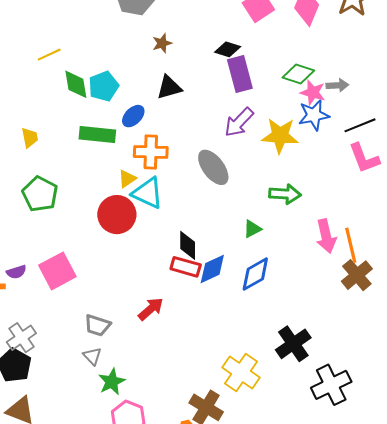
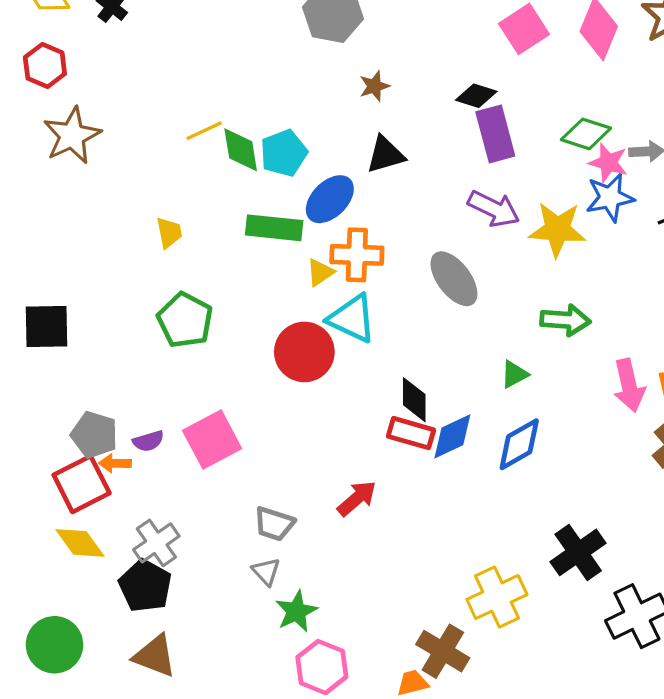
yellow line: (49, 55) -> (204, 131), moved
blue ellipse: (133, 116) -> (330, 199), size x1.4
purple arrow: (239, 122) -> (494, 209), turned -108
yellow triangle: (127, 179) -> (320, 272), moved
yellow cross: (241, 373) -> (497, 597), turned 30

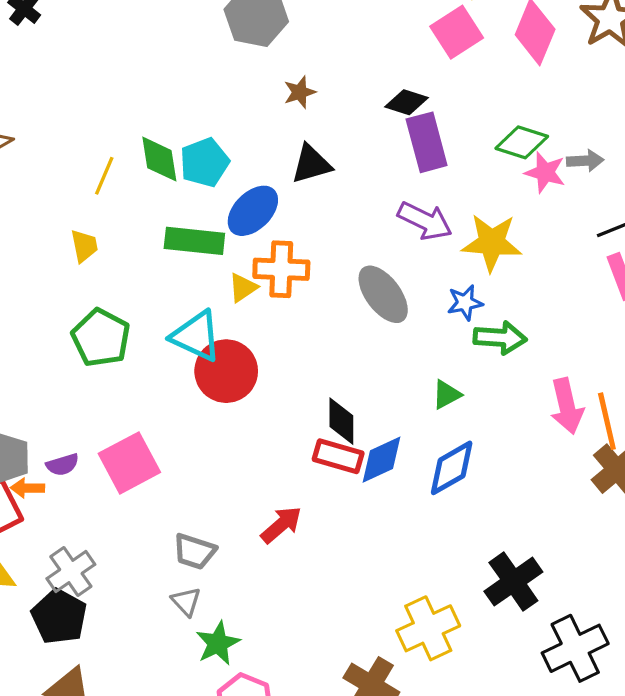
yellow line: (204, 131) -> (104, 176), moved, turned -42
blue star: (610, 198) -> (465, 303), moved, size x0.7
cyan triangle: (352, 319) -> (196, 336), moved

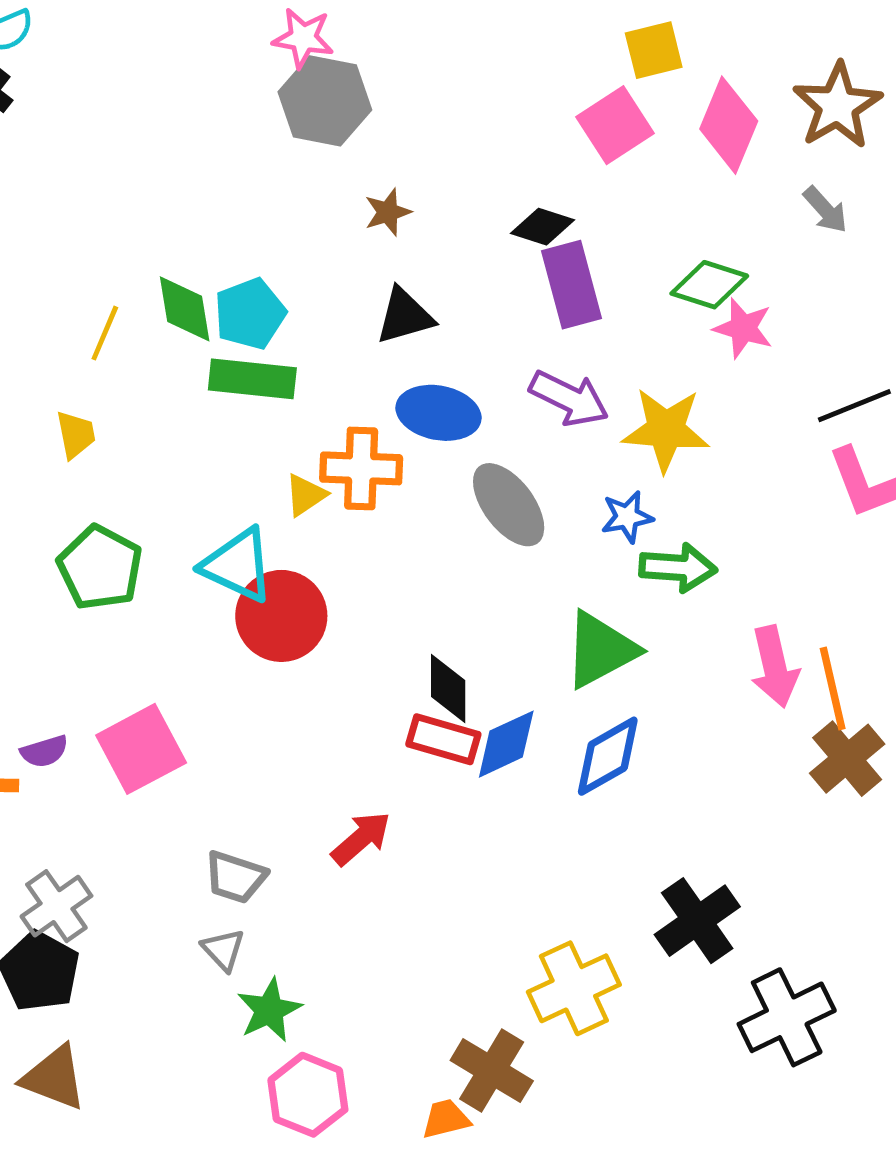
gray arrow: (585, 161) -> (825, 210), moved, turned 51
blue ellipse: (253, 211) -> (438, 413), moved, turned 56
green rectangle: (194, 241) -> (252, 379), moved
green triangle: (447, 394) -> (601, 650), size x1.8

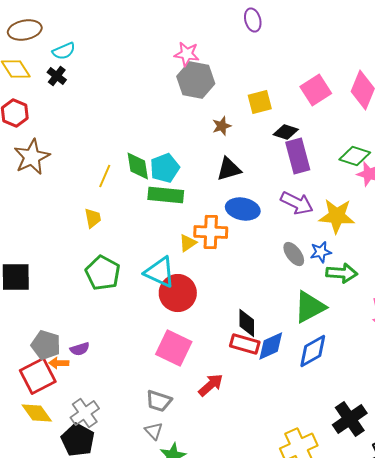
yellow square: (654, 50) -> (260, 102), moved
gray ellipse: (509, 505) -> (294, 254), moved, size x0.7
pink square: (141, 749) -> (174, 348), moved, turned -36

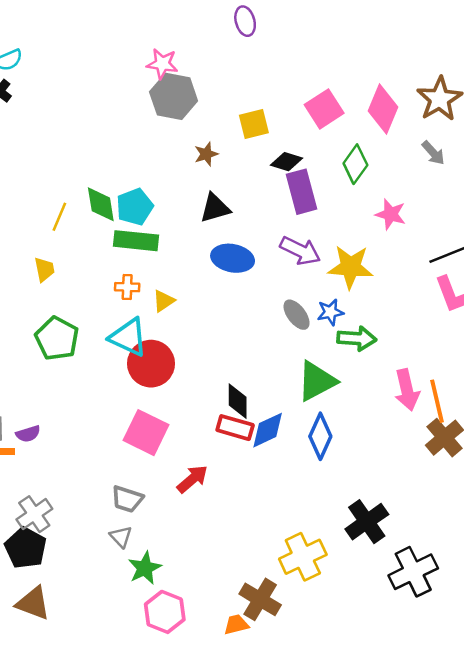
green diamond: (355, 156) -> (355, 164), moved, turned -72
orange cross: (211, 232) -> (127, 287), moved, size x0.6
blue diamond: (313, 351) -> (320, 436), turned -36

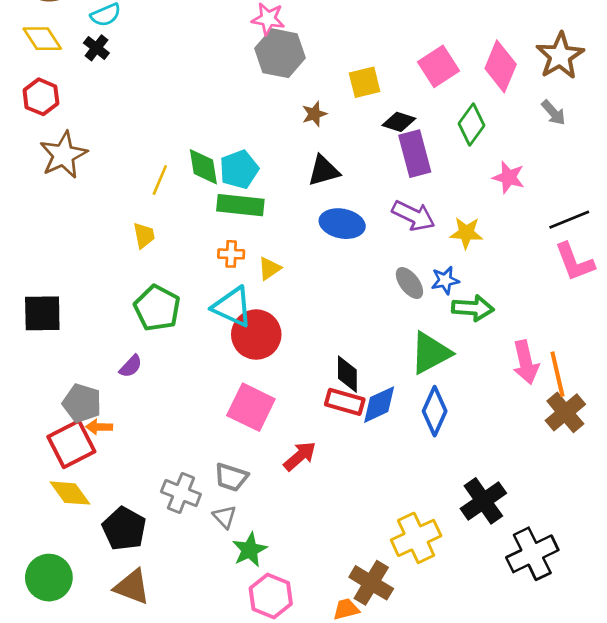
yellow star: (350, 267) -> (466, 233), size x0.7
purple semicircle: (28, 434) -> (131, 366), moved, turned -30
gray cross: (34, 514) -> (181, 493), moved, turned -33

